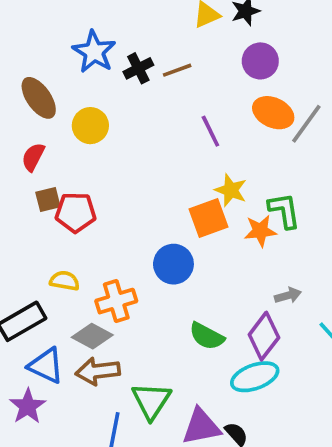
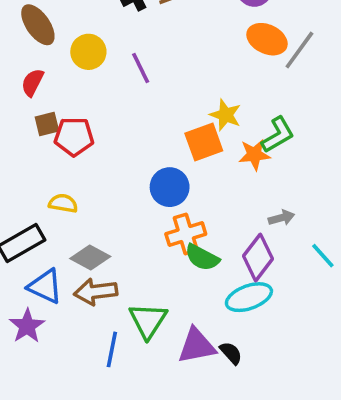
purple line: (210, 131) -> (141, 68), moved
green L-shape: (284, 211) -> (278, 135), turned 69
orange cross: (116, 301) -> (186, 234), moved

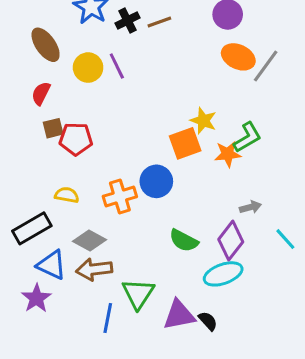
purple line: (141, 68) -> (117, 66), moved
orange cross: (186, 234) -> (120, 197), moved

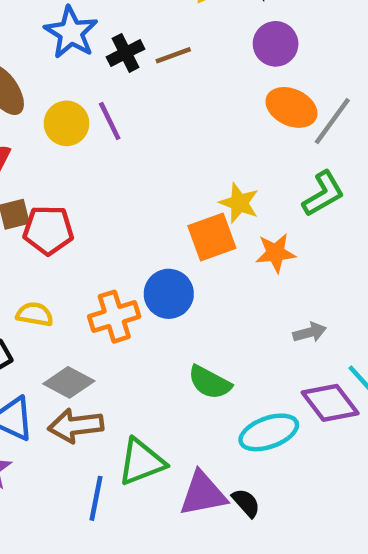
green L-shape: (247, 137) -> (323, 194), moved
purple diamond: (231, 241) -> (330, 403), moved, turned -75
green triangle: (138, 294) -> (141, 462), turned 36

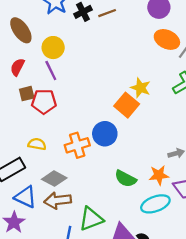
purple line: (110, 121) -> (51, 71), moved
orange square: (212, 237) -> (127, 105), turned -30
orange star: (276, 253) -> (159, 175), moved

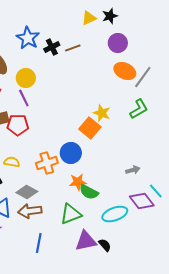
orange star: (159, 175) -> (78, 182), moved
green triangle: (91, 219) -> (71, 214), moved

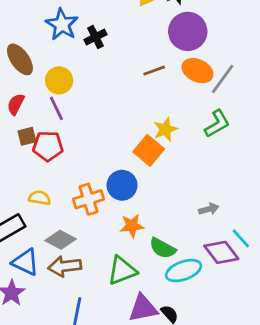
purple circle: (118, 43) -> (188, 31), size x1.4
brown line: (73, 48) -> (154, 71), moved
yellow star: (102, 113) -> (165, 129), turned 30
green semicircle: (89, 192) -> (163, 248), moved

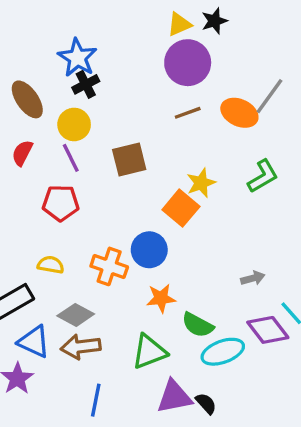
purple circle: (188, 31) -> (188, 63), moved
black cross: (95, 37) -> (86, 84), moved
gray line: (223, 79) -> (270, 96), moved
brown square: (27, 136) -> (129, 160), moved, size x1.5
orange cross: (88, 199) -> (109, 266), turned 36

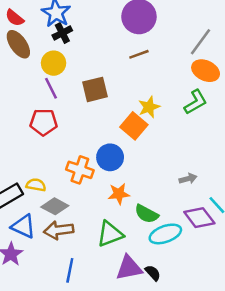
orange ellipse: (239, 113) -> (206, 71), moved
red semicircle: (22, 153) -> (15, 18), moved, turned -78
yellow semicircle: (51, 265) -> (36, 185), moved

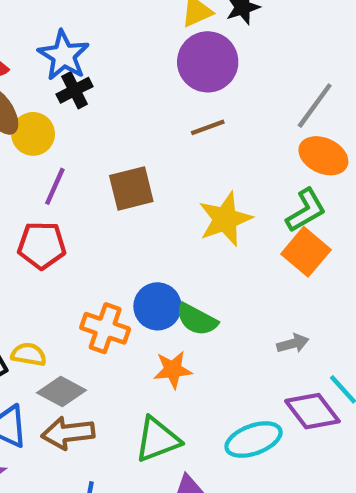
yellow circle: (54, 63) -> (33, 134), moved
purple line: (51, 88) -> (55, 186), turned 50
yellow star: (149, 107) -> (225, 219), size x1.4
orange square: (134, 126) -> (306, 252), moved
green semicircle: (146, 214) -> (197, 319), moved

